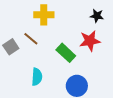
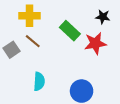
yellow cross: (44, 15) -> (30, 16), moved
green rectangle: (66, 53) -> (70, 31), moved

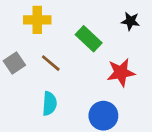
brown line: (33, 41) -> (51, 63), moved
red star: (95, 43) -> (121, 72), moved

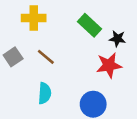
black star: (130, 21) -> (117, 39), moved
green rectangle: (89, 39) -> (90, 25), moved

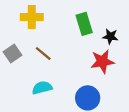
green rectangle: (90, 25) -> (84, 24), turned 30
cyan semicircle: (45, 93) -> (42, 88), turned -108

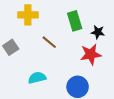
brown line: (43, 54) -> (49, 42), moved

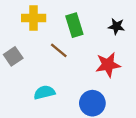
green rectangle: (75, 21) -> (74, 25), moved
black star: (98, 32) -> (116, 26), moved

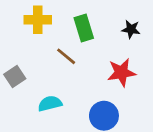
gray square: (13, 56) -> (15, 77), moved

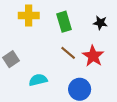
brown line: (66, 56) -> (68, 53), moved
red star: (121, 72) -> (93, 56), turned -30

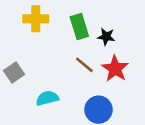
black star: (100, 23) -> (106, 37), moved

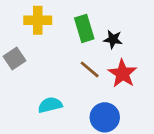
gray square: (14, 72) -> (15, 59), moved

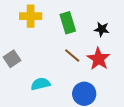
black star: (113, 39) -> (102, 29), moved
gray square: (15, 59) -> (12, 59), moved

